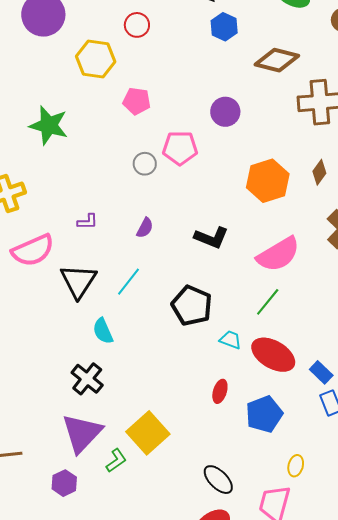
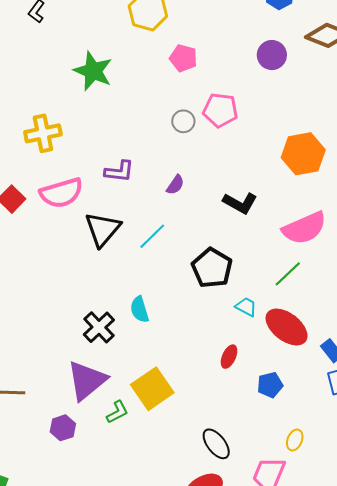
purple circle: (225, 112) -> (272, 55), moved
purple L-shape: (88, 222) -> (119, 171), size x1.4
cyan semicircle: (103, 331) -> (139, 309), moved
blue pentagon: (264, 414) -> (270, 385), size x0.7

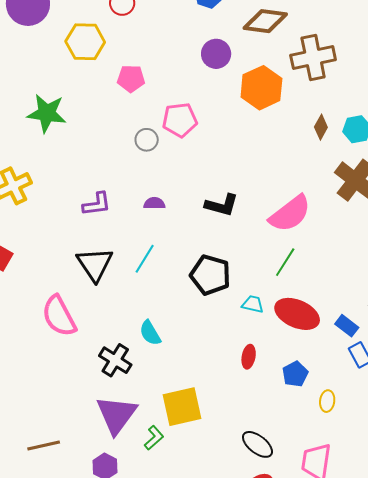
orange hexagon: (303, 154) -> (261, 88), moved
purple semicircle: (175, 185) -> (154, 203), turned -110
pink semicircle: (61, 193) -> (59, 316), moved, turned 93
yellow square: (152, 389) -> (182, 407), turned 36
yellow ellipse: (295, 440) -> (327, 401), moved

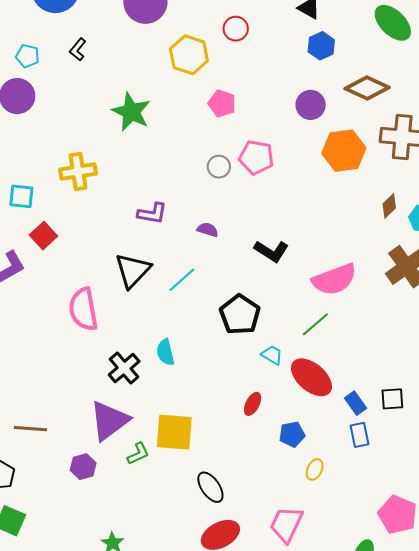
black ellipse: (257, 444) -> (210, 487), moved

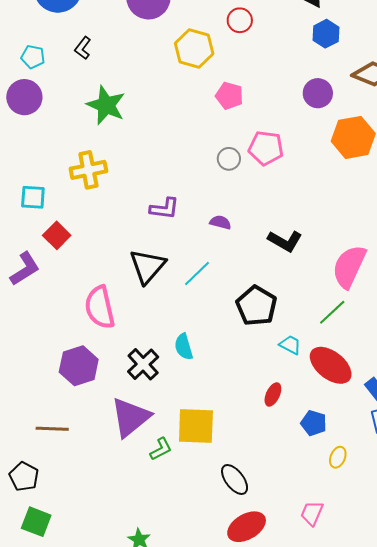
green star: (131, 112) -> (106, 105), moved
pink semicircle: (334, 279) -> (349, 267), turned 138
blue pentagon: (292, 434) -> (314, 423), turned 30
purple hexagon: (83, 467) -> (79, 366), moved, size x1.5
pink trapezoid: (286, 524) -> (312, 513), size x0.7

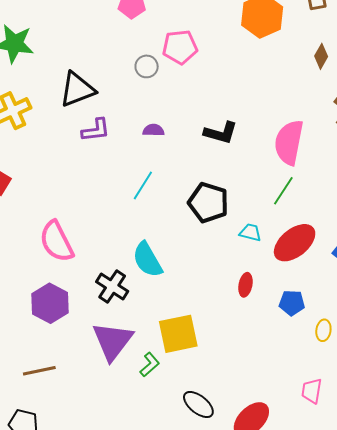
black triangle: (147, 266) -> (77, 89), moved, turned 42
cyan semicircle: (184, 347) -> (147, 260), size x1.4
red ellipse: (331, 365) -> (295, 243), turned -63
black ellipse: (235, 479) -> (198, 405), moved

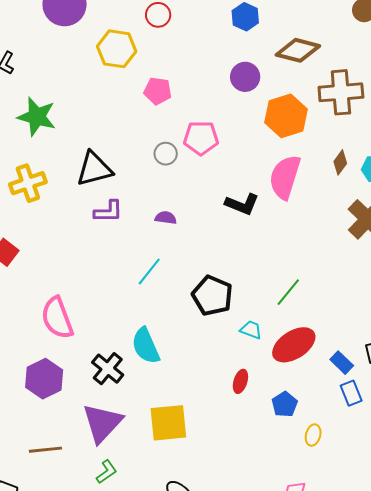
black L-shape: (221, 133) -> (242, 204), moved
pink semicircle: (289, 142) -> (285, 177), moved
blue pentagon: (292, 303) -> (285, 404), turned 30
green L-shape: (150, 365) -> (107, 472), moved
brown line: (39, 371) -> (45, 450), moved

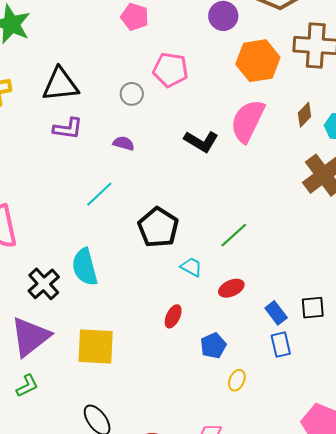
gray circle: (166, 154) -> (132, 94), moved
red ellipse: (294, 345) -> (231, 288), size x0.6

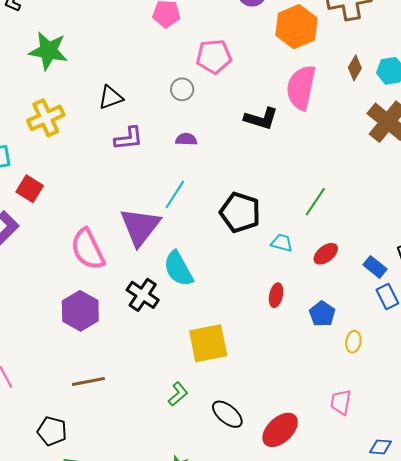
black triangle: (60, 85) -> (111, 98), size x0.7
purple triangle: (30, 337) -> (140, 227), moved
green L-shape: (27, 386) -> (178, 394), moved

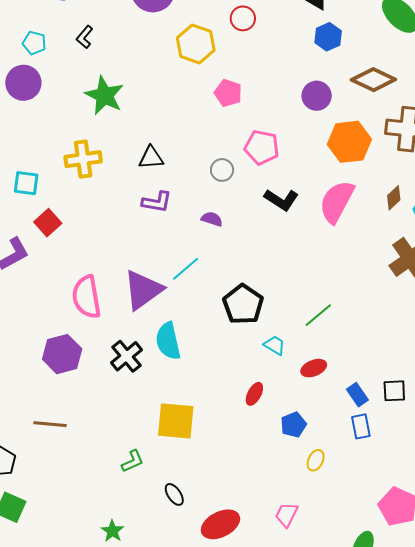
black L-shape: (261, 119) -> (281, 200), moved
black ellipse: (227, 414) -> (174, 494), size x0.7

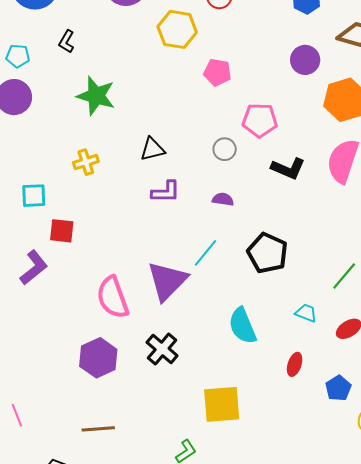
yellow cross: (83, 159) -> (86, 162), size x0.7
red square: (48, 223) -> (62, 231), turned -32
black pentagon: (243, 304) -> (267, 253), moved
cyan semicircle: (168, 341) -> (242, 326), moved

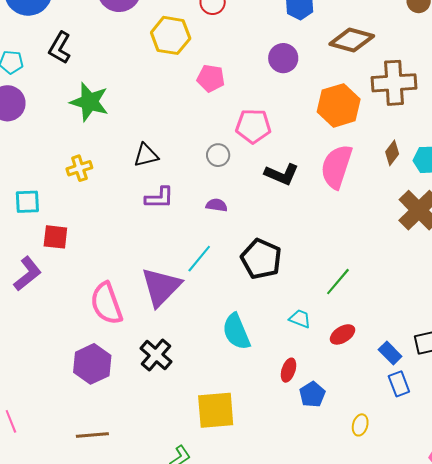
black L-shape: (66, 42) -> (60, 48), size x1.4
purple circle: (305, 60) -> (283, 58), moved
blue pentagon: (338, 388) -> (312, 394), moved

